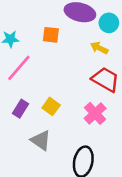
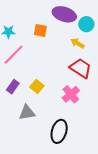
gray triangle: (41, 140) -> (27, 113), turned -48

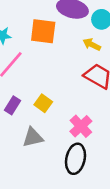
orange square: (40, 30) -> (43, 31), size x1.5
pink cross: (71, 94) -> (81, 126), moved

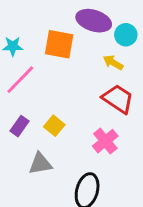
pink cross: (81, 126) -> (105, 141), moved

